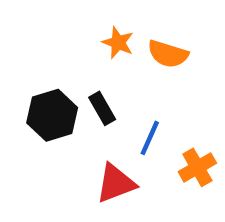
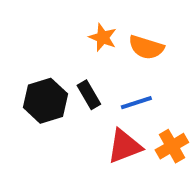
blue line: (150, 138) -> (136, 103), moved, turned 48
red triangle: (116, 183) -> (125, 146), moved

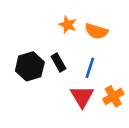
blue line: (136, 103) -> (90, 68), turned -54
red triangle: (125, 146) -> (82, 96), turned -40

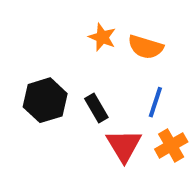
black rectangle: (59, 63) -> (96, 108), moved
blue line: (90, 68) -> (155, 102), moved

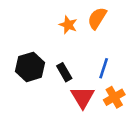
orange semicircle: (146, 47) -> (97, 18), moved, turned 105

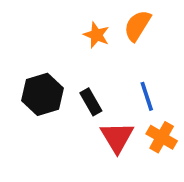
blue line: (104, 68) -> (147, 96), turned -36
orange cross: (114, 97) -> (162, 137), turned -30

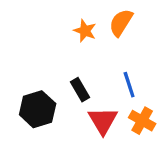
black hexagon: (43, 94) -> (38, 109), moved

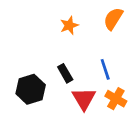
orange semicircle: (121, 23) -> (113, 19), moved
orange star: (85, 31) -> (69, 25), turned 30

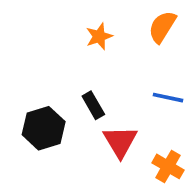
blue line: (105, 69) -> (168, 98), moved, turned -60
orange cross: (116, 99) -> (168, 166), moved

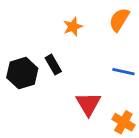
black rectangle: (93, 105) -> (53, 65), moved
black hexagon: (44, 128) -> (22, 73), moved

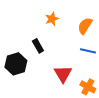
orange semicircle: (119, 20) -> (85, 26), moved
black hexagon: (22, 73) -> (16, 64), moved

